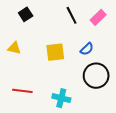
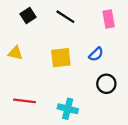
black line: (72, 15) -> (65, 17), moved, turned -30
pink rectangle: (98, 17) -> (109, 19), turned -56
black circle: (96, 76) -> (106, 84), size x0.7

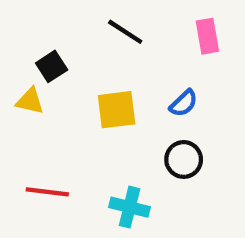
black square: (28, 16) -> (52, 66), moved
black circle: (106, 84) -> (184, 159), moved

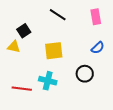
blue semicircle: (184, 103) -> (98, 48), moved
cyan cross: (130, 207) -> (48, 81), moved

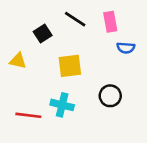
pink rectangle: (96, 17) -> (110, 22), moved
black square: (24, 31) -> (43, 33), moved
blue semicircle: (98, 48) -> (126, 48), moved, turned 48

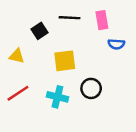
black line: (75, 19) -> (69, 18), turned -30
black circle: (110, 96) -> (91, 88), moved
red line: (28, 115) -> (18, 93), moved, turned -40

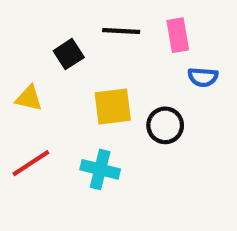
black circle: (91, 88) -> (165, 125), moved

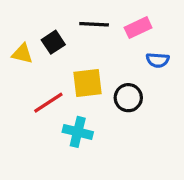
pink rectangle: (178, 35) -> (138, 28), turned 75
yellow triangle: (29, 98) -> (22, 54), moved
red line: (31, 163) -> (48, 103), moved

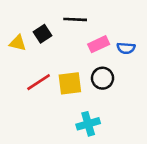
pink rectangle: (138, 28) -> (99, 44), moved
yellow square: (87, 83) -> (70, 83), moved
cyan cross: (78, 132) -> (88, 124), moved, turned -30

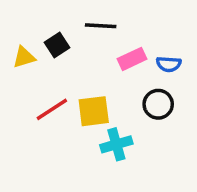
yellow triangle: (18, 43) -> (24, 57), turned -30
black circle: (103, 78) -> (158, 104), moved
cyan cross: (88, 124) -> (116, 144), moved

